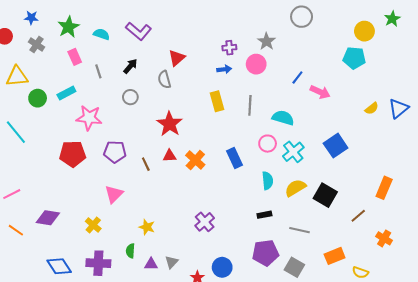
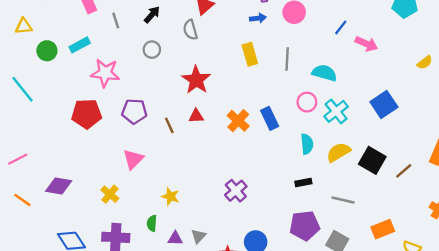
yellow triangle: (17, 76) -> (24, 26), size x0.7
orange cross: (195, 160) -> (238, 121), moved
brown line: (358, 216) -> (404, 171), moved

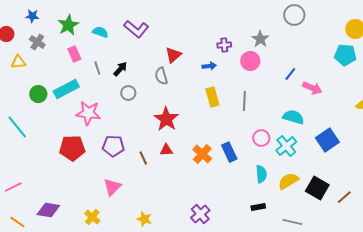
black arrow: (152, 15) -> (120, 69), moved
blue arrow: (258, 18) -> (209, 66), moved
yellow triangle: (24, 26) -> (18, 62), moved
cyan rectangle: (80, 45) -> (66, 89), size x1.4
cyan semicircle: (324, 73) -> (293, 117), moved

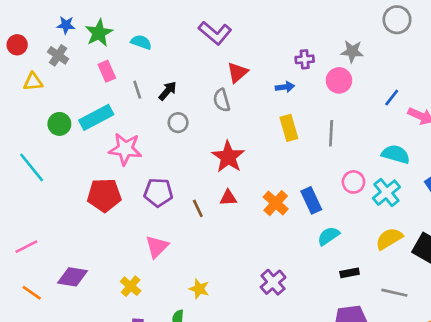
blue star: (32, 16) -> (66, 25), moved
purple L-shape: (136, 29) -> (215, 33), moved
gray star: (260, 39) -> (352, 51), turned -30
cyan semicircle: (261, 174) -> (328, 236), moved, turned -120

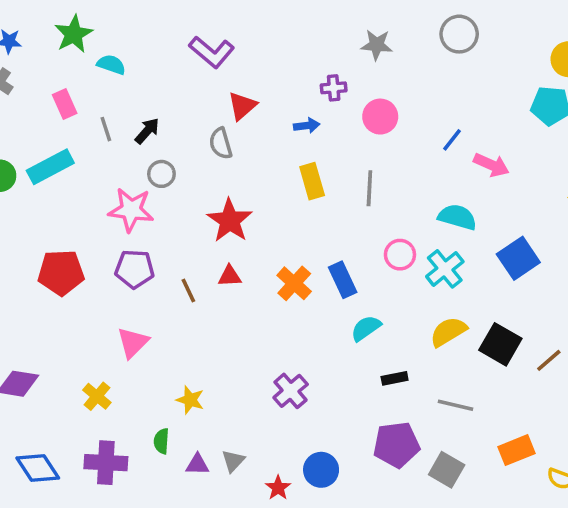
green star: (99, 33) -> (74, 34), moved
gray star: (352, 51) -> (377, 45), moved
pink star: (125, 149) -> (131, 210), moved

